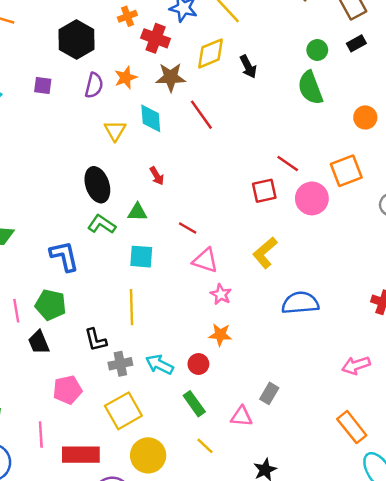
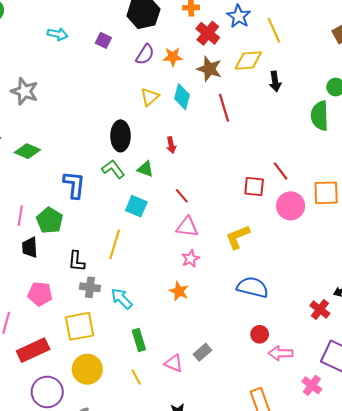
pink triangle: (205, 260) -> (187, 227), turned -30
red circle: (198, 364) -> (260, 334), moved
red rectangle: (81, 455) -> (33, 350), turned -44

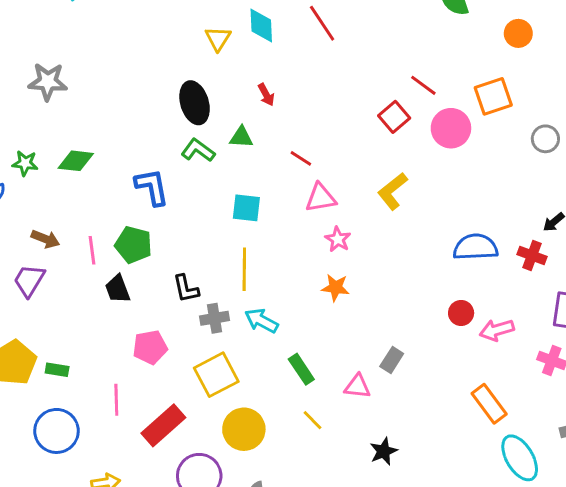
red square: (254, 186) -> (394, 117), turned -30
cyan square: (136, 206) -> (246, 208), moved
yellow line: (115, 244) -> (244, 269), moved
blue semicircle: (253, 287) -> (476, 247), moved

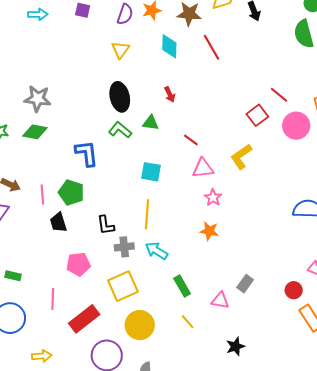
yellow triangle: (218, 39) -> (120, 50), moved
gray star: (48, 82) -> (38, 99), moved
yellow L-shape: (392, 191) -> (241, 157), moved
red circle: (461, 313) -> (294, 290), moved

